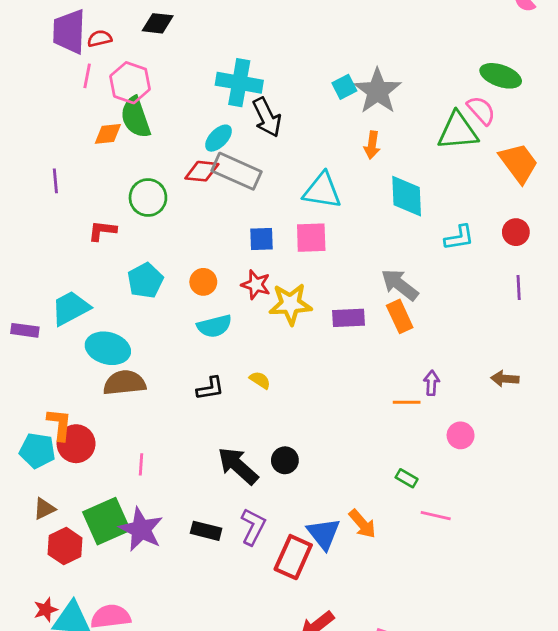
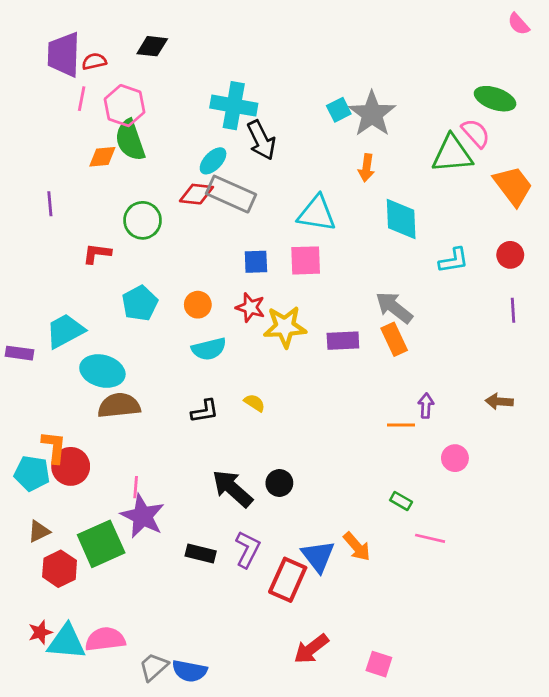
purple star: (141, 529) -> (143, 516), moved

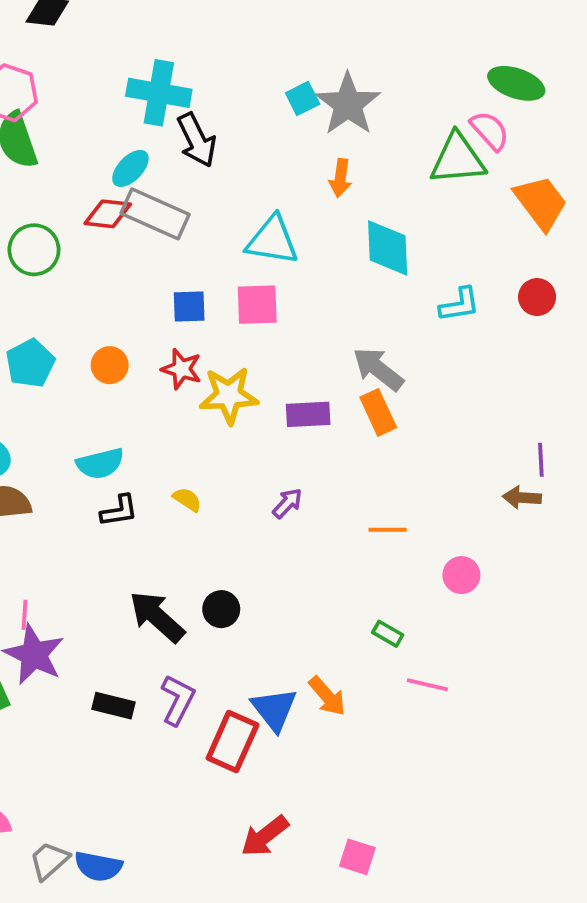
purple line: (513, 310) -> (541, 460), moved
cyan semicircle: (209, 349) -> (100, 463), moved
purple arrow: (426, 406) -> (287, 503), moved, turned 40

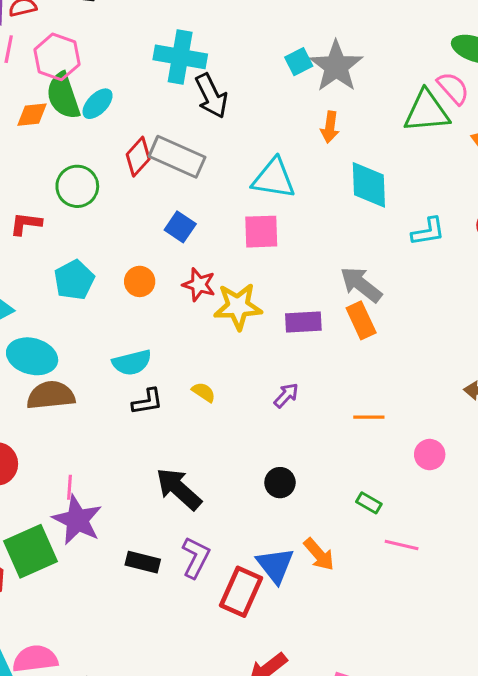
cyan ellipse: (130, 168) -> (98, 104), moved
red diamond: (108, 214) -> (138, 157), turned -54
blue square: (189, 307) -> (180, 227), moved, turned 36
black circle: (221, 609) -> (280, 483), moved

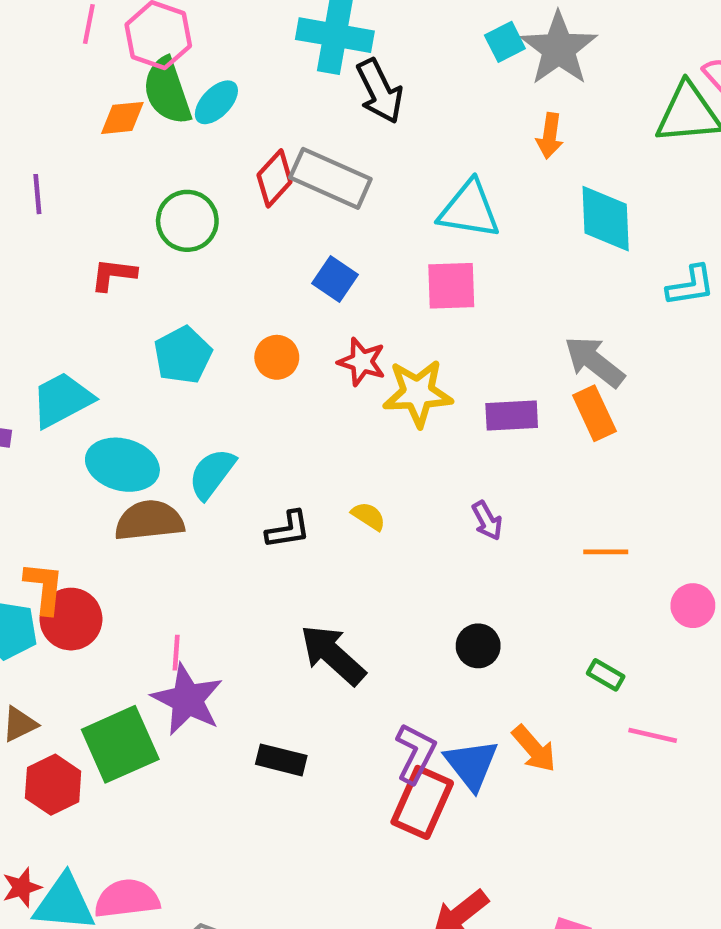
cyan semicircle: (132, 363) -> (212, 474), moved, turned 141
purple arrow: (286, 395) -> (487, 521), turned 108
purple L-shape: (196, 557) -> (415, 753), moved

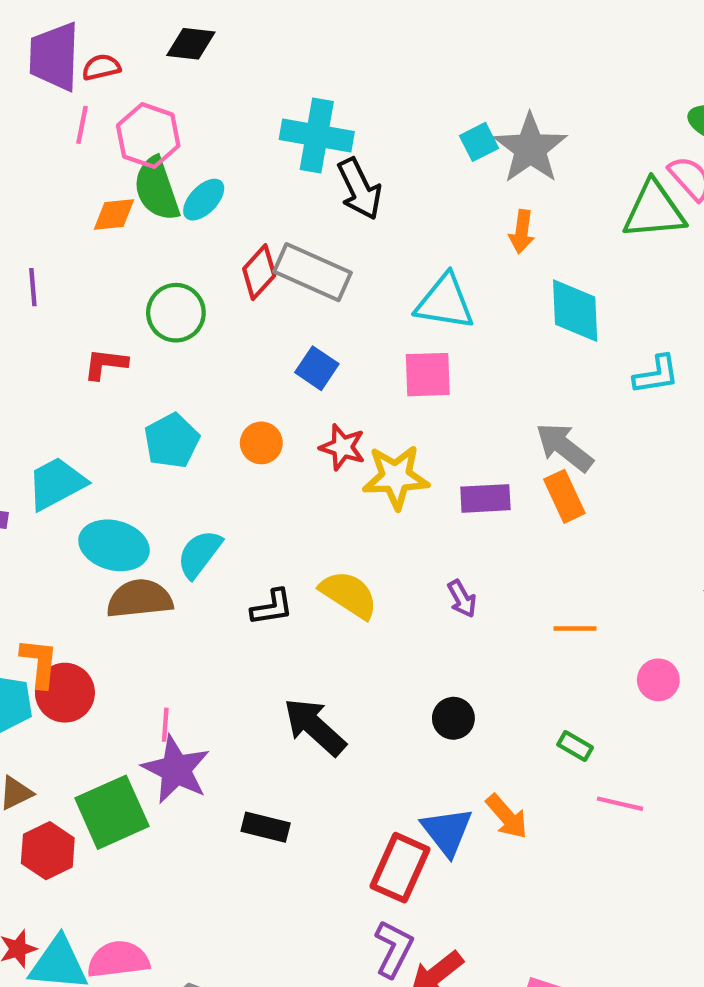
yellow semicircle: (369, 516) -> (349, 594), size x1.8
purple L-shape: (415, 753) -> (394, 949), moved

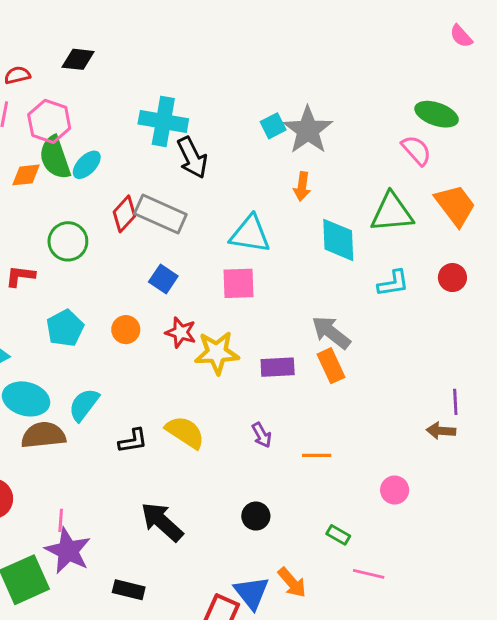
green triangle: (654, 210) -> (392, 212), moved
orange line: (575, 629) -> (317, 455), moved

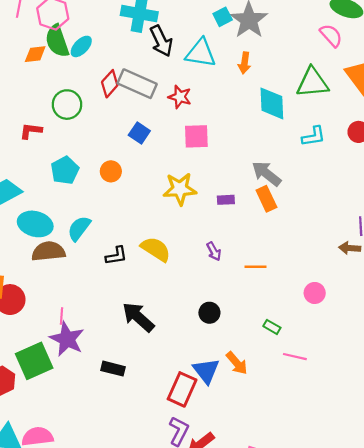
cyan triangle: (250, 234) -> (201, 53), moved
red star: (181, 332) -> (180, 97), moved
purple rectangle: (278, 367) -> (226, 200), size x0.7

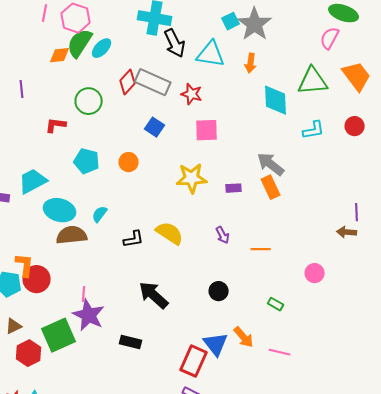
pink semicircle: (331, 35) -> (330, 38), turned -110
green semicircle: (57, 41) -> (80, 43), turned 52
cyan pentagon: (65, 170) -> (87, 161), turned -30
cyan semicircle: (79, 228) -> (100, 214), size x0.7
pink line: (295, 357) -> (280, 352), moved

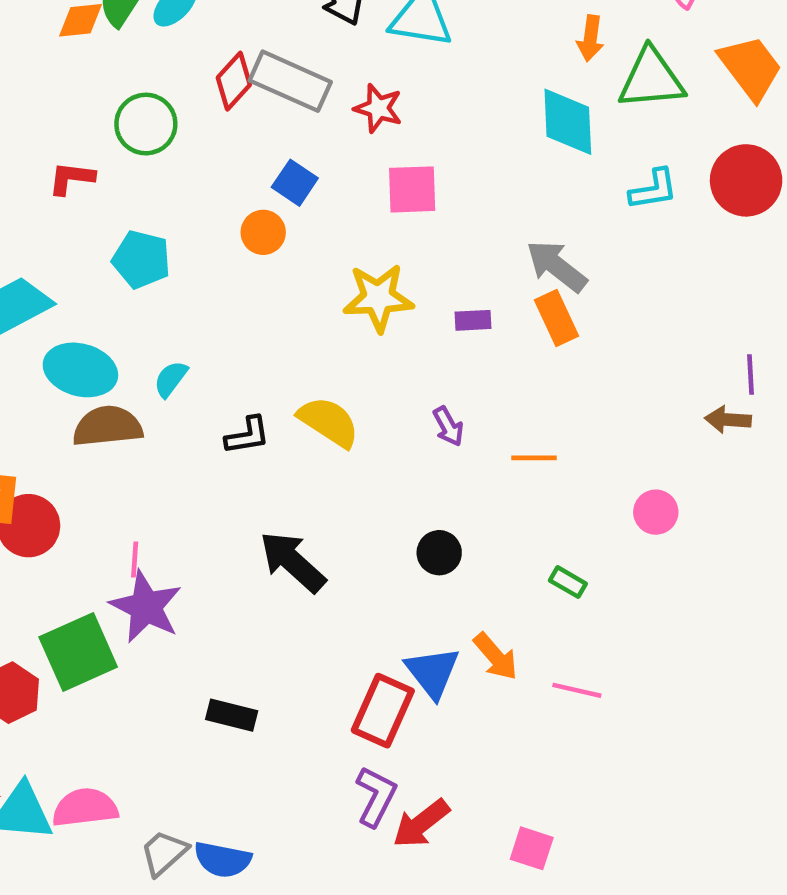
orange arrow: (251, 63) -> (590, 38), moved
red circle: (355, 126) -> (746, 180), size x1.6
orange circle: (129, 162) -> (263, 232), moved
black rectangle: (131, 342) -> (232, 715), moved

